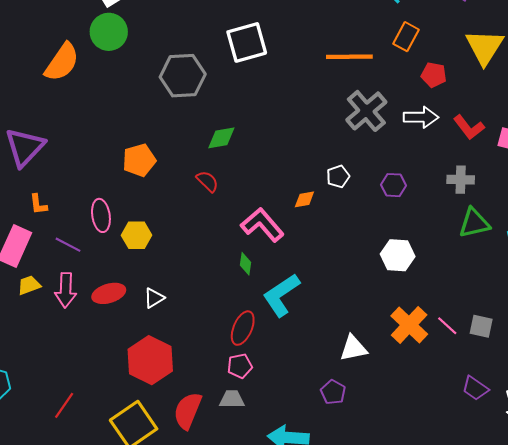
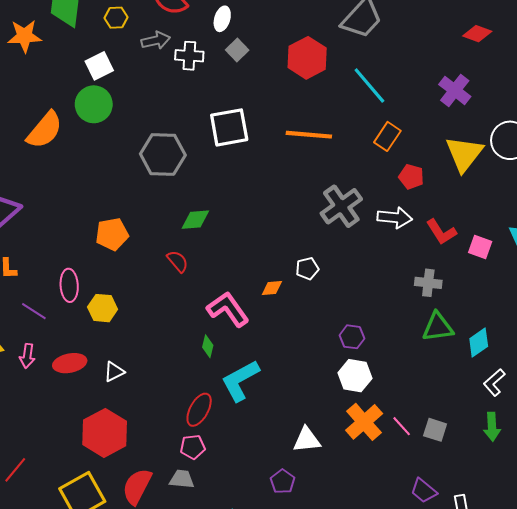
orange line: (349, 57) -> (309, 135), moved
purple hexagon: (393, 185) -> (352, 337), moved
white hexagon: (398, 255) -> (355, 376), moved
pink arrow: (66, 290) -> (27, 356), size x0.7

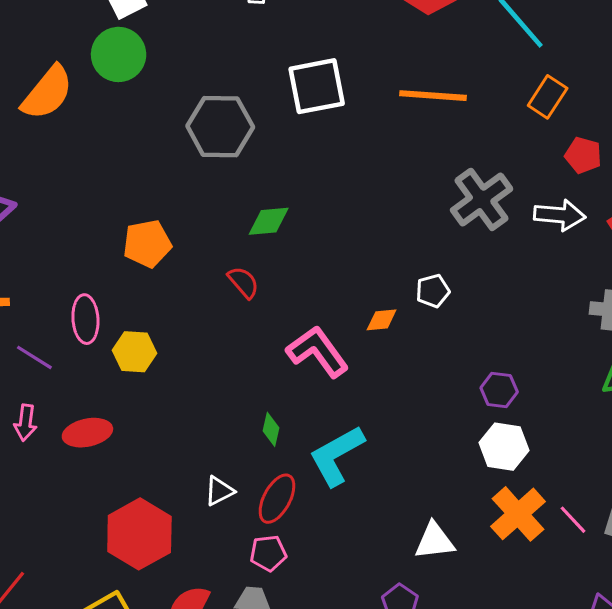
green diamond: (208, 346) -> (271, 429), moved
white triangle: (114, 372) -> (219, 491), moved

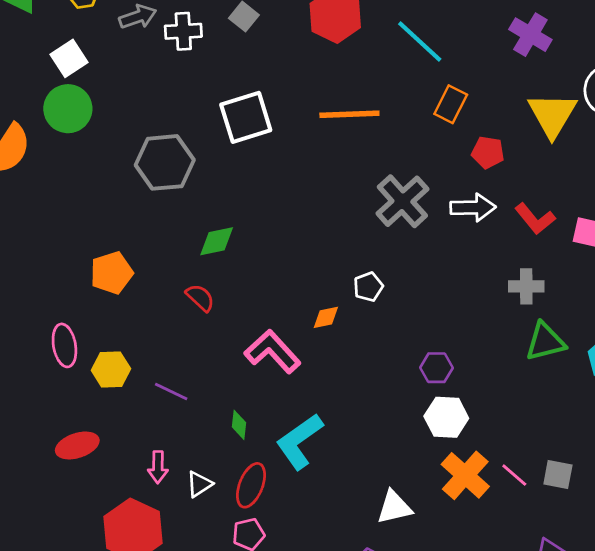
purple line: (34, 357) -> (171, 392), moved
pink arrow: (25, 423) -> (158, 467), moved

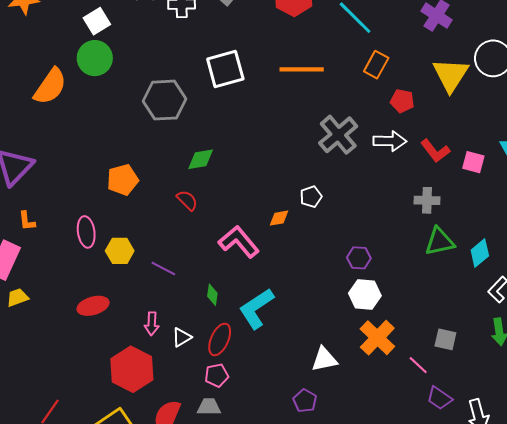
pink line: (514, 475) -> (418, 365), moved

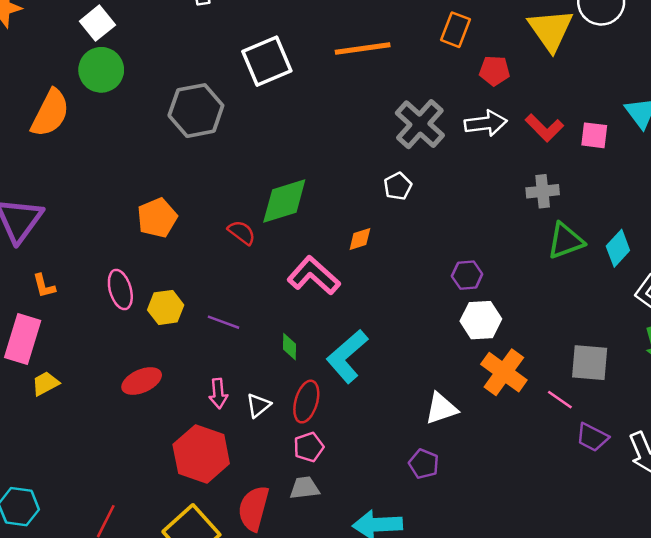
green diamond: (201, 159) -> (284, 201), moved, size x1.5
white pentagon: (311, 197) -> (398, 186), moved
gray square: (445, 339) -> (590, 363), size x1.4

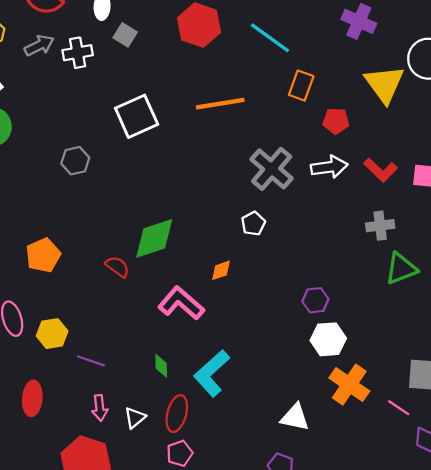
gray hexagon: (196, 111) -> (75, 161), size x0.6
purple line: (223, 322) -> (91, 361), moved
red ellipse: (142, 381) -> (32, 398), turned -60
white triangle: (441, 408) -> (295, 417), turned 32

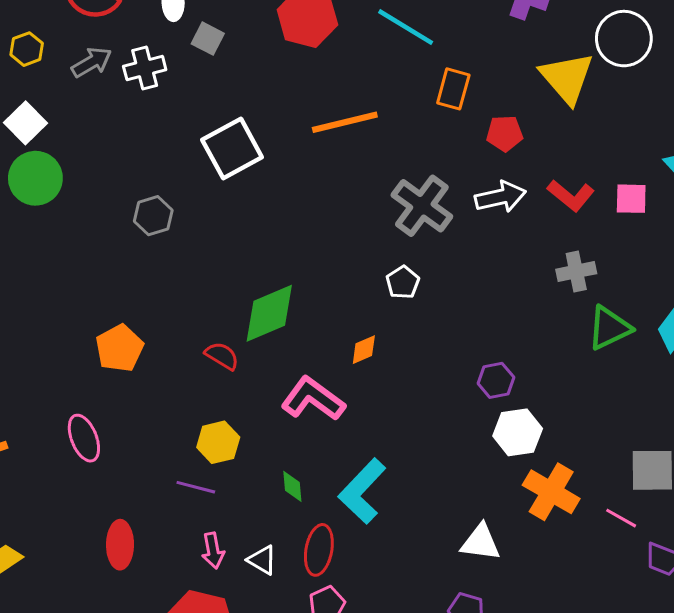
yellow hexagon: (52, 334) -> (218, 442), moved
white triangle: (135, 418) -> (262, 560), turned -45

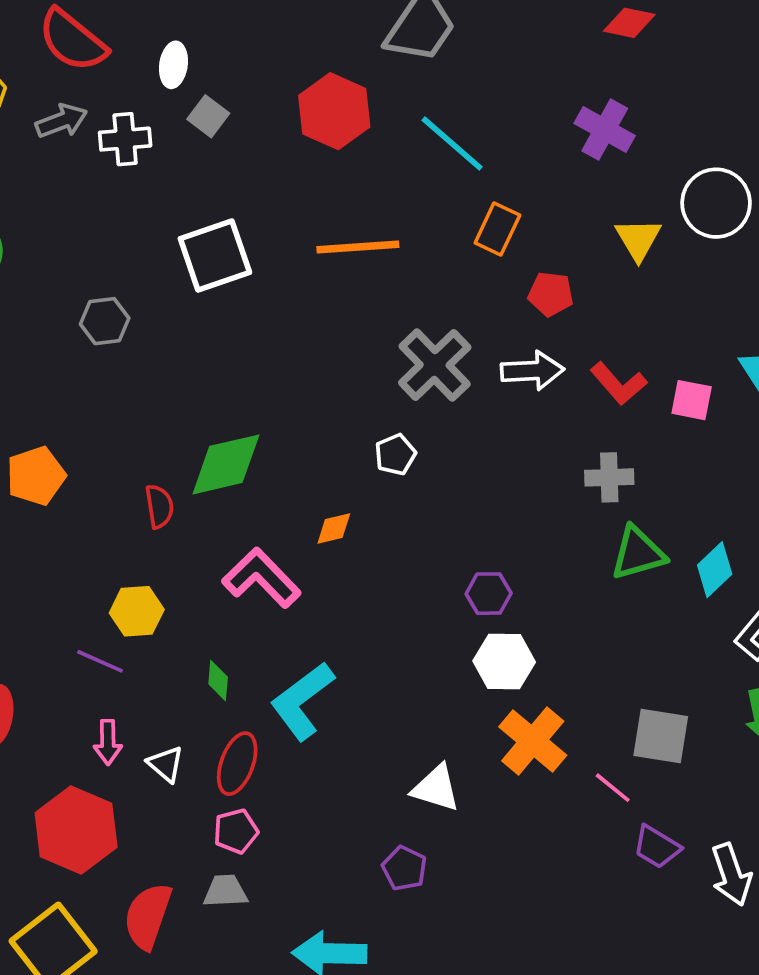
yellow triangle: (567, 78) -> (638, 239), size x0.7
red semicircle: (222, 356) -> (159, 506), turned 40

